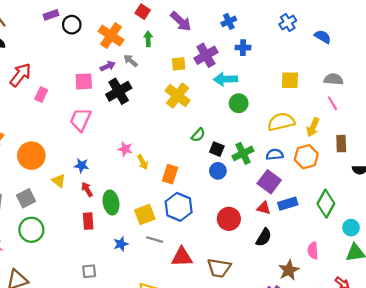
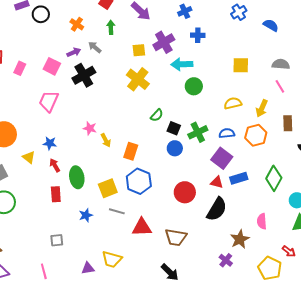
orange cross: (111, 36) -> (77, 24), size x0.6
pink square: (84, 81) -> (52, 66), turned 30
pink rectangle: (41, 94) -> (20, 68), moved
yellow semicircle: (281, 122) -> (233, 103), size x0.7
black semicircle: (264, 237) -> (217, 209), size x1.4

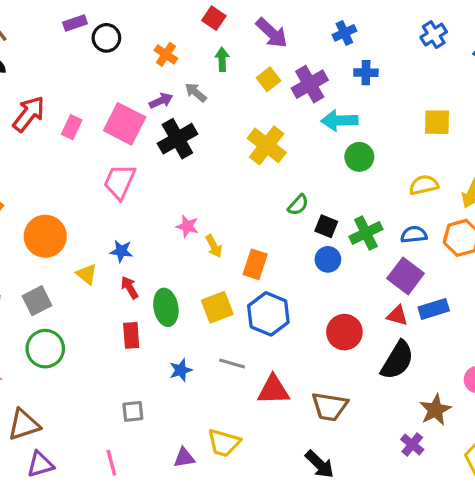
yellow square: (139, 50) -> (268, 79), moved, turned -32
pink square: (52, 66) -> (125, 124), size x1.4
yellow square: (108, 188) -> (217, 307), moved

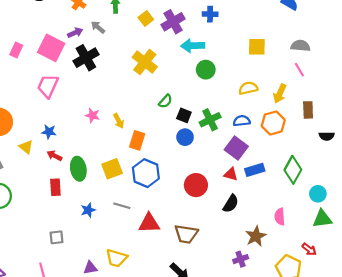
yellow arrow: (214, 246) -> (119, 121), moved
red arrow: (130, 287) -> (54, 156), turned -32
black semicircle: (397, 360) -> (231, 204), size x0.7
purple cross: (412, 444) -> (241, 259), turned 32

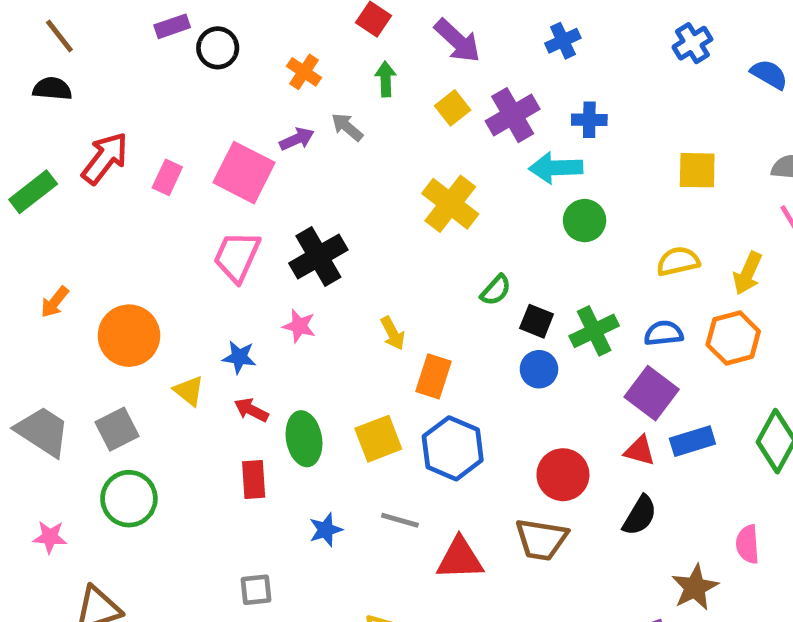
blue cross: (210, 14) -> (589, 120), moved
black cross: (86, 58) -> (318, 257), moved
pink star: (92, 115) -> (299, 326), moved
brown trapezoid: (186, 234) -> (541, 539), moved

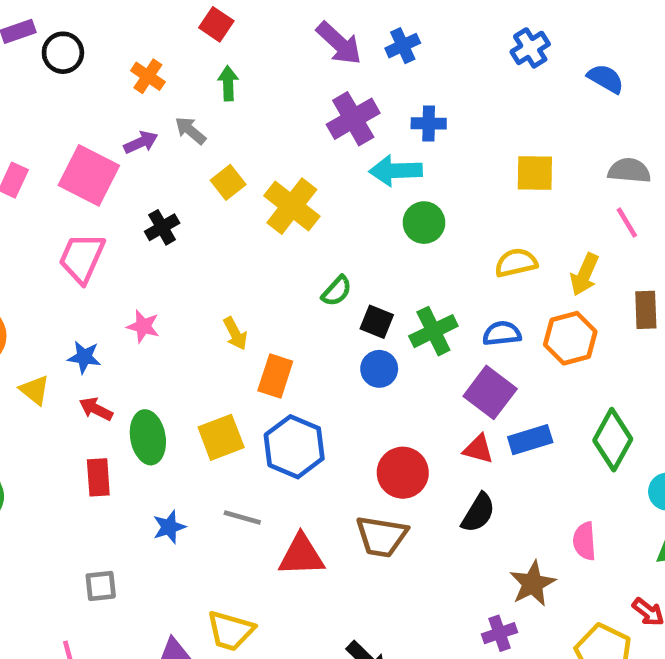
purple arrow: (457, 41) -> (339, 43), moved
yellow square: (453, 108) -> (228, 182), moved
black cross: (318, 257) -> (162, 227), moved, size x0.6

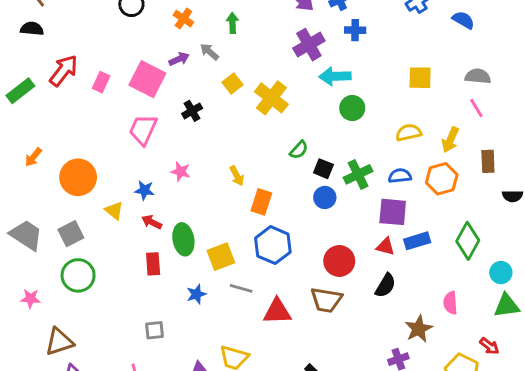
blue cross: (429, 123) -> (355, 30), moved
purple square: (490, 392) -> (393, 212), turned -32
yellow square: (221, 437) -> (221, 257), moved

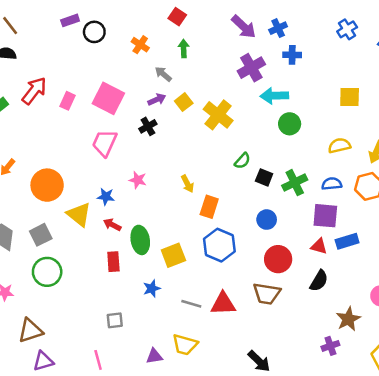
purple arrow: (179, 59) -> (157, 100), moved
blue circle: (325, 197) -> (267, 220), moved
yellow triangle: (114, 210) -> (79, 214), size x1.5
gray line: (241, 288) -> (191, 304), moved

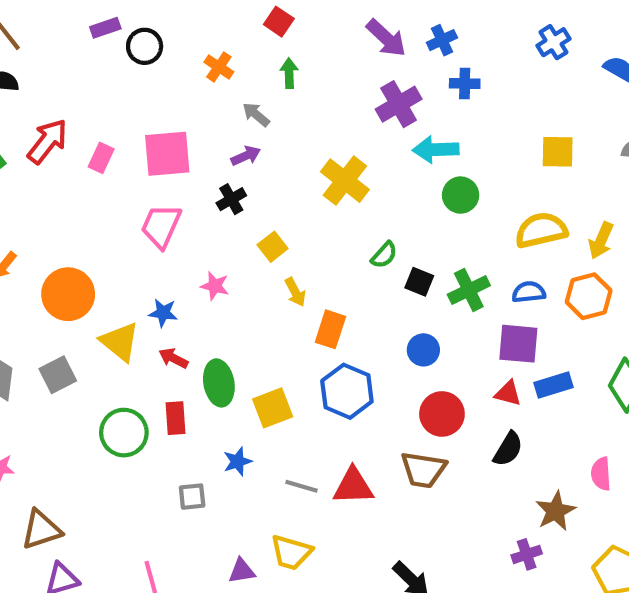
pink square: (108, 98) -> (167, 154), turned -32
yellow square: (184, 102) -> (273, 247), moved
yellow semicircle: (339, 146) -> (541, 230), size x1.4
green circle: (47, 272) -> (124, 433), moved
gray square: (115, 320) -> (192, 497), moved

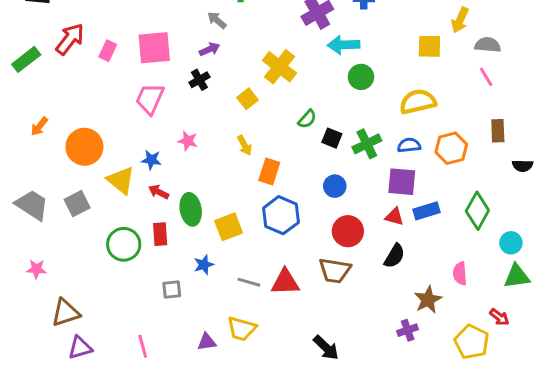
yellow arrow: (601, 240) -> (460, 20), moved
yellow square: (273, 247) -> (247, 99), moved

